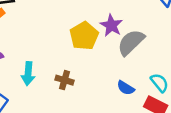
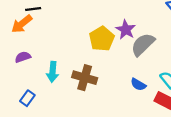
brown cross: (65, 80) -> (85, 78), size x1.5

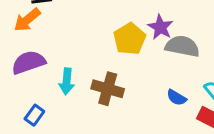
gray semicircle: (143, 44) -> (182, 46), turned 55
purple semicircle: (23, 57) -> (29, 62), size x1.6

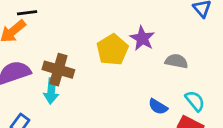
gray semicircle: (182, 46) -> (176, 61), moved, size x0.7
brown cross: (108, 89) -> (58, 70), moved

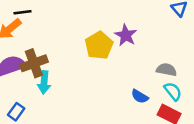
gray semicircle: (176, 61) -> (166, 70), moved
brown cross: (58, 70) -> (34, 63), moved, turned -36

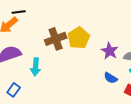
purple star: (126, 35) -> (110, 51), moved
brown cross: (34, 63) -> (56, 39), moved

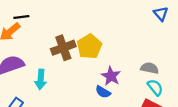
purple star: (110, 51) -> (111, 76), moved
blue semicircle: (111, 78) -> (103, 92), moved

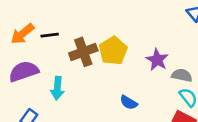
black line: (21, 17) -> (50, 35), moved
purple star: (111, 76) -> (157, 60), moved

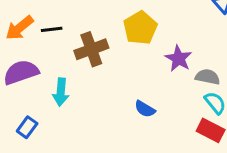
yellow pentagon: (113, 51) -> (140, 28), moved

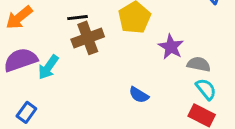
black line: (52, 29) -> (78, 18), moved
cyan arrow: (61, 92) -> (48, 67), moved, turned 30

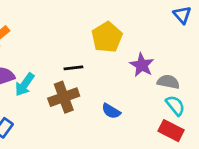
black line: (78, 18) -> (73, 68), moved
brown cross: (88, 38) -> (64, 97), moved

